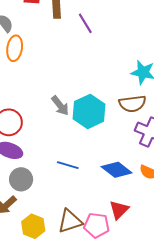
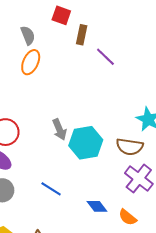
purple line: (85, 23) -> (105, 57), turned -30
blue diamond: (117, 170) -> (97, 206), size x0.7

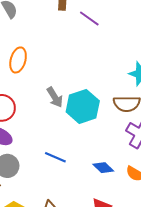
orange ellipse: (31, 62) -> (18, 60), moved

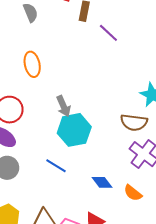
orange ellipse: (18, 60) -> (32, 64), turned -35
cyan hexagon: (83, 106) -> (74, 130), moved

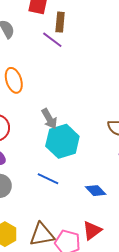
purple line: (108, 33) -> (52, 40), moved

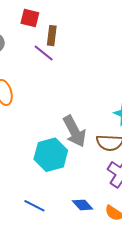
gray arrow: (49, 119) -> (74, 131), moved, size x1.5
blue line: (48, 179) -> (34, 206), moved

